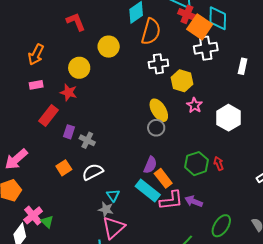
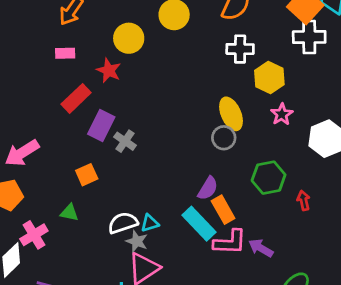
purple rectangle: (69, 132) -> (101, 125), size x1.5
green hexagon: (196, 164) -> (269, 178), moved
white semicircle: (93, 172) -> (123, 223), moved
cyan triangle: (113, 195) -> (150, 223), turned 40
green triangle: (47, 222) -> (69, 213), moved, turned -40

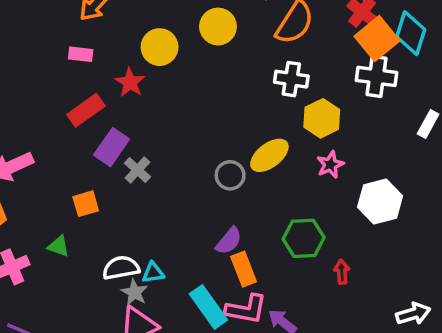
yellow ellipse: (231, 114) -> (269, 155), turned 68
gray circle: (224, 138) -> (230, 175), moved
cyan rectangle: (199, 224) -> (208, 307), moved

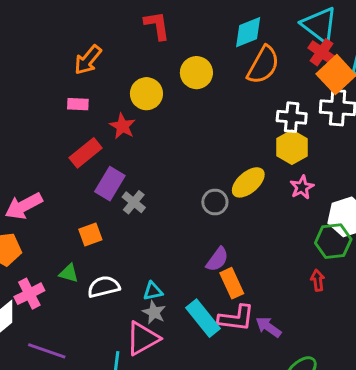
white cross: (291, 79) -> (292, 117), moved
green hexagon: (304, 238) -> (333, 241), moved
white semicircle: (121, 268) -> (104, 287), moved
gray star: (135, 292) -> (154, 312), moved

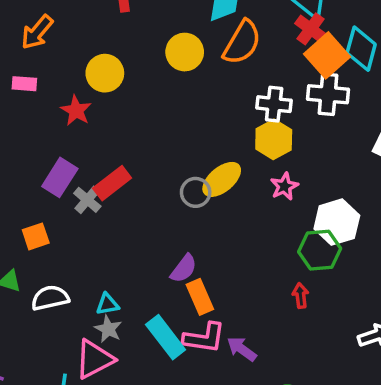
yellow circle: (196, 73) -> (185, 52), moved
red rectangle: (86, 153) -> (112, 183), moved
gray circle: (215, 202) -> (196, 192), moved

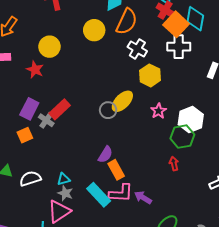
white cross: (274, 104) -> (137, 49), moved, turned 30
pink star: (284, 186) -> (159, 111), moved
orange square: (36, 236) -> (25, 135), moved

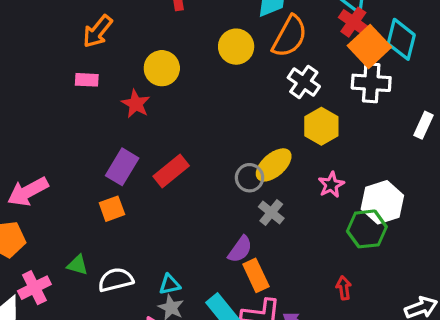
gray cross: (46, 120) -> (271, 212), moved
red arrow: (174, 164) -> (344, 288), moved

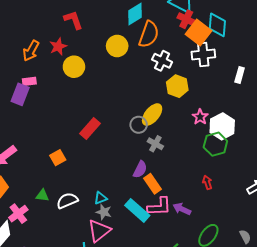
red star: (136, 104) -> (58, 47), moved, turned 30
purple rectangle: (122, 167) -> (20, 94), moved
pink star: (331, 185) -> (200, 117), moved

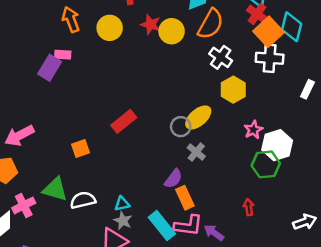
red star: (58, 47) -> (151, 24), moved, turned 30
orange arrow: (31, 51) -> (71, 19), turned 120
yellow circle: (74, 67) -> (110, 28), moved
green triangle: (42, 195) -> (55, 189), size x1.6

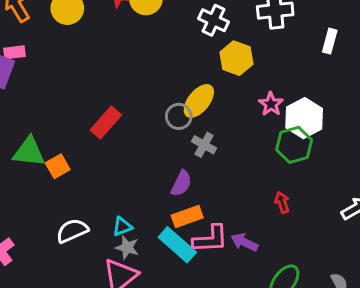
green triangle: (55, 189) -> (29, 152), moved
orange rectangle: (185, 198) -> (187, 216), moved, turned -75

